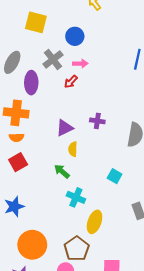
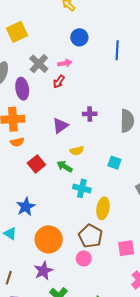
yellow square: (36, 22) -> (17, 32), turned -30
blue circle: (75, 36) -> (79, 37), moved
yellow semicircle: (73, 149) -> (77, 151), moved, turned -96
red square: (18, 162) -> (36, 164), moved

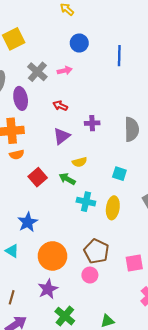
red arrow: (59, 82) -> (60, 106), moved, turned 80
yellow ellipse: (103, 208) -> (113, 208), moved

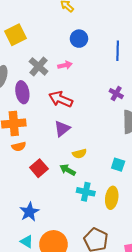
red arrow: (60, 106) -> (61, 99), size x1.6
purple cross: (92, 123) -> (116, 94), moved, turned 32
cyan triangle: (12, 251) -> (27, 242), moved

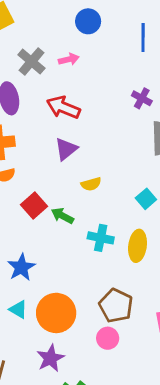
cyan square: (118, 165) -> (146, 199), turned 32
green arrow: (68, 170) -> (62, 216), moved

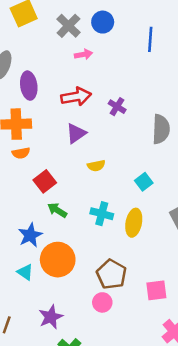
gray cross: (31, 62) -> (69, 26), moved
purple cross: (142, 98) -> (117, 107), moved
red arrow: (63, 107) -> (76, 97), turned 144
green arrow: (62, 216) -> (57, 210), moved
orange circle: (56, 313) -> (58, 260), moved

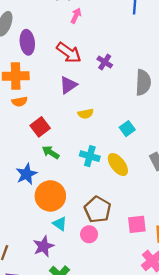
pink arrow: (83, 54) -> (76, 16), turned -56
red arrow: (76, 97) -> (69, 53), turned 45
yellow ellipse: (134, 223) -> (118, 164), turned -50
cyan triangle: (25, 272) -> (60, 224), moved

